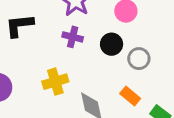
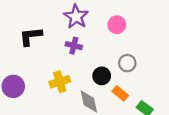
black circle: (112, 44) -> (102, 76), moved

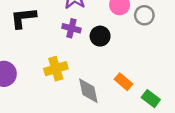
gray circle: (127, 63) -> (144, 15), moved
black circle: (102, 76) -> (100, 36), moved

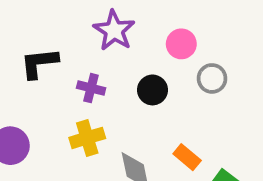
gray circle: (144, 15) -> (212, 78), moved
purple cross: (71, 28) -> (91, 88), moved

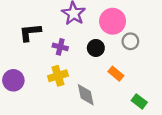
pink circle: (181, 44) -> (113, 21), size x1.5
orange rectangle: (187, 157) -> (116, 74), moved

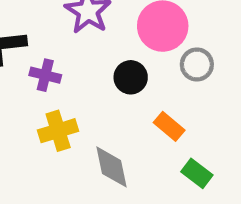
purple cross: (60, 47) -> (45, 75), moved
green rectangle: (139, 101) -> (197, 173), moved

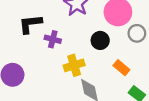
yellow cross: (58, 131) -> (74, 65), moved

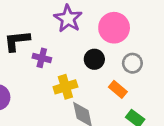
gray circle: (137, 33) -> (132, 63), moved

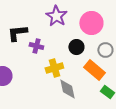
orange rectangle: (118, 89) -> (94, 70), size x1.5

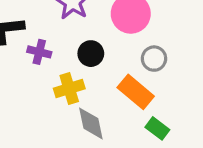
black circle: (76, 47) -> (91, 54), moved

